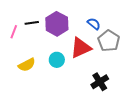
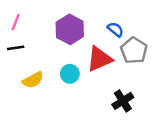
black line: (32, 23) -> (16, 48), moved
pink line: (14, 32) -> (16, 22), moved

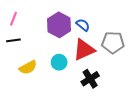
blue semicircle: (115, 29) -> (83, 25), moved
gray pentagon: (134, 50) -> (113, 42), turned -30
black cross: (123, 101) -> (90, 79), moved

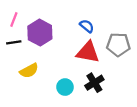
purple hexagon: (59, 25) -> (40, 33), moved
red triangle: (84, 50) -> (88, 52), turned 35
cyan circle: (59, 62) -> (65, 87), moved

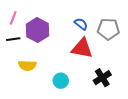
gray pentagon: (118, 45) -> (108, 29), moved
yellow semicircle: (29, 71) -> (27, 65), turned 30
black cross: (94, 83) -> (102, 78), moved

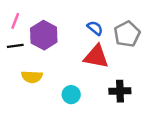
gray pentagon: (108, 29) -> (127, 34), turned -30
black cross: (102, 78) -> (120, 91), turned 30

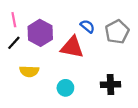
pink line: (15, 21) -> (14, 20), turned -32
black line: (15, 46) -> (14, 43), turned -40
red triangle: (96, 57) -> (72, 47), moved

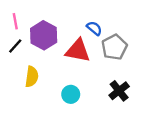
gray pentagon: (117, 32) -> (114, 47), moved
yellow semicircle: (29, 71) -> (32, 77), turned -84
black cross: (110, 85) -> (119, 91), turned -36

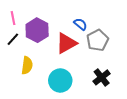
red triangle: (78, 51) -> (66, 43), turned -40
cyan circle: (71, 94) -> (60, 81), size x1.5

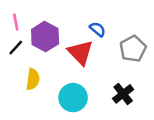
gray pentagon: (98, 40) -> (133, 49), moved
red triangle: (66, 43) -> (80, 52), turned -45

